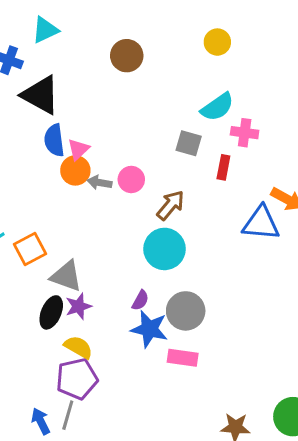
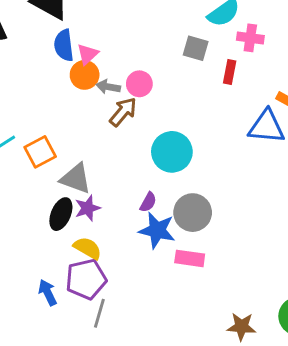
brown arrow: (171, 205) -> (123, 112), moved
gray line: (68, 415) -> (99, 313), moved
blue arrow: (41, 421) -> (48, 292), moved

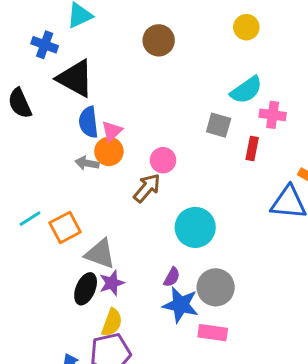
gray arrow: (108, 87) -> (87, 163), moved
yellow semicircle: (88, 248) -> (112, 322), turned 80

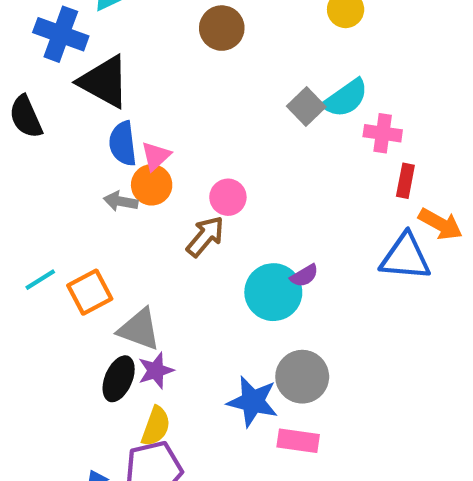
blue cross: (45, 45) -> (61, 34), size x1.4
gray square: (219, 125) -> (306, 106), moved, turned 30
red rectangle: (252, 149) -> (405, 181), moved
purple semicircle: (172, 277) -> (304, 276), moved, turned 30

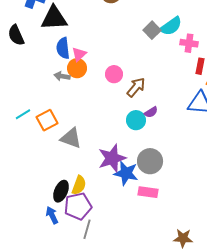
black triangle: (104, 82) -> (54, 18), turned -32
brown arrow: (205, 236) -> (136, 87), moved
cyan circle: (273, 292) -> (136, 120), size x0.7
purple star: (156, 371) -> (112, 158), moved, size x1.6
black ellipse: (119, 379) -> (61, 191), moved

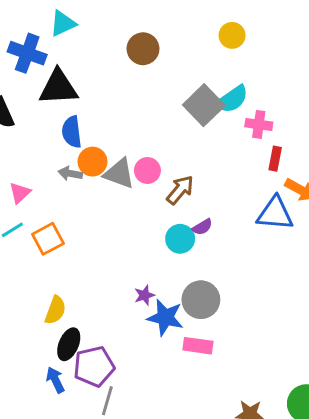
gray square: (152, 30) -> (204, 105), size x1.5
pink triangle: (79, 54) -> (20, 193), moved
gray triangle: (71, 138) -> (119, 173), moved
purple star: (112, 158) -> (144, 295), size x0.5
yellow semicircle: (79, 185) -> (55, 310), moved

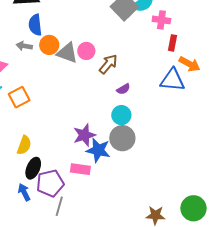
gray arrow: (70, 173) -> (24, 46), moved
cyan circle: (180, 239) -> (121, 115), moved
purple star: (144, 295) -> (84, 135), size x1.6
pink rectangle: (198, 346) -> (80, 169), moved

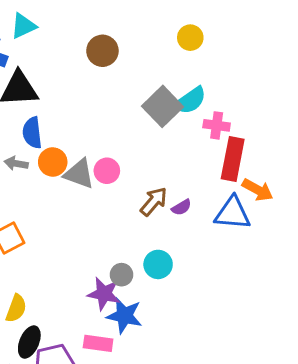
red rectangle: (172, 43) -> (233, 159), size x1.8
brown arrow: (108, 64) -> (154, 202), moved
purple semicircle: (123, 89) -> (181, 207), moved
purple star: (84, 135) -> (104, 294), turned 30
gray circle: (122, 138) -> (121, 275), moved, size x0.6

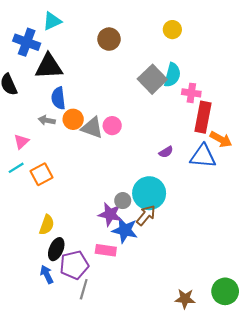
cyan semicircle: (190, 101) -> (172, 75), turned -40
brown arrow: (154, 202) -> (146, 215), moved
cyan circle: (158, 264) -> (149, 193), size x1.6

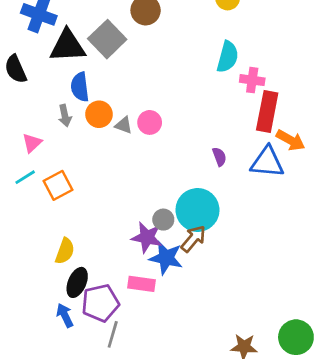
gray square: (152, 79) -> (107, 39), moved
gray arrow: (47, 120) -> (65, 116), turned -112
gray triangle: (92, 128) -> (124, 125), size x0.6
purple semicircle: (166, 152) -> (219, 157), turned -80

